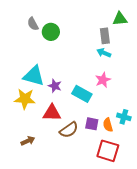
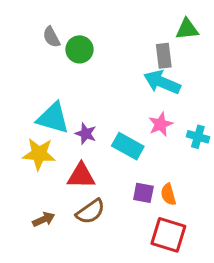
cyan arrow: (104, 53) -> (162, 82), size x1.6
cyan cross: (124, 117) -> (198, 137), moved
brown semicircle: (69, 130) -> (90, 212), moved

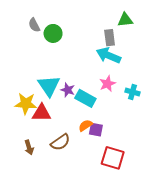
cyan triangle: (53, 118) -> (49, 86), moved, turned 40
purple star: (86, 134) -> (68, 90), moved
red triangle: (81, 176) -> (42, 113), moved
orange semicircle: (168, 194) -> (85, 125), moved, turned 72
brown arrow: (44, 219) -> (29, 147), turned 96

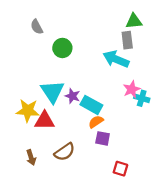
green circle: (53, 33) -> (62, 48), moved
gray rectangle: (110, 38) -> (127, 40), moved
pink star: (107, 84) -> (132, 89), moved
orange semicircle: (85, 125) -> (96, 122), moved
red square: (113, 158) -> (120, 169), size x0.6

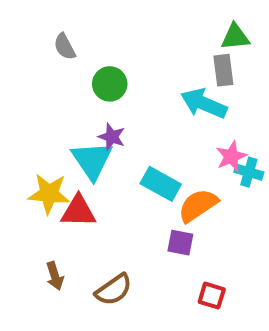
purple star: (72, 96) -> (112, 137), moved
orange semicircle: (96, 122) -> (198, 205), moved, size x1.5
brown semicircle: (65, 152) -> (114, 290), moved

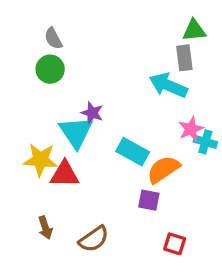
green circle: (110, 84) -> (50, 69), moved

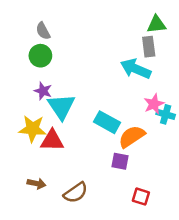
purple star: (92, 113) -> (43, 91), moved
brown arrow: (45, 228) -> (37, 183), turned -60

